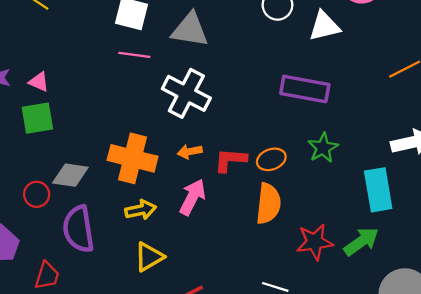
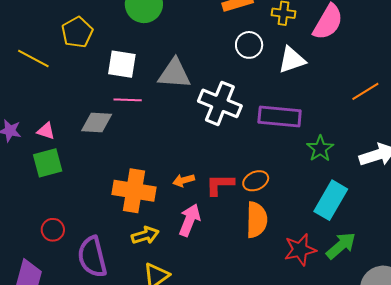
white cross: (186, 93) -> (220, 103), moved
green star: (323, 148) -> (320, 149), moved
gray diamond: (70, 175) -> (97, 122), moved
cyan rectangle: (378, 190) -> (331, 200), moved, turned 45

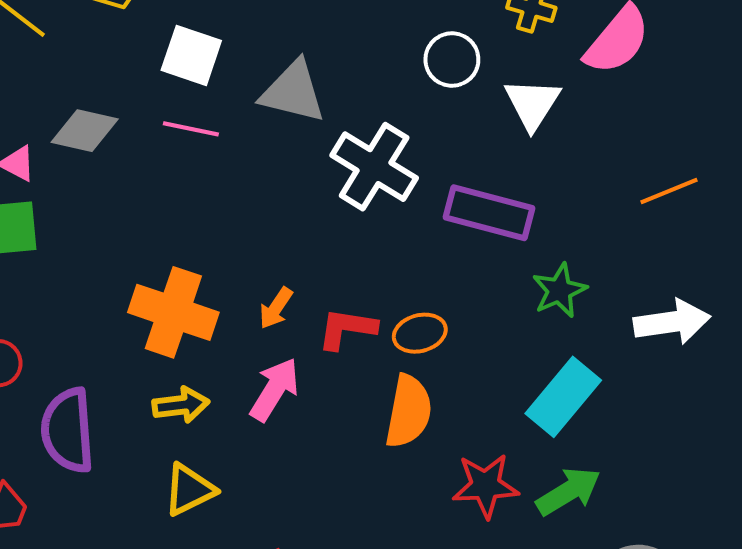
white triangle: (292, 60) -> (532, 104), turned -48
gray diamond: (97, 122) -> (85, 131), moved
orange arrow: (184, 180) -> (276, 308), turned -50

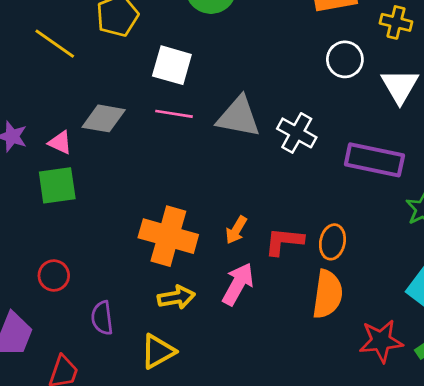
gray triangle: (293, 92) -> (239, 117), moved
white cross: (374, 167) -> (297, 133), size x0.7
orange ellipse: (420, 333) -> (332, 242), turned -60
purple semicircle: (68, 430) -> (102, 318), size x0.6
yellow triangle: (189, 490) -> (158, 351), moved

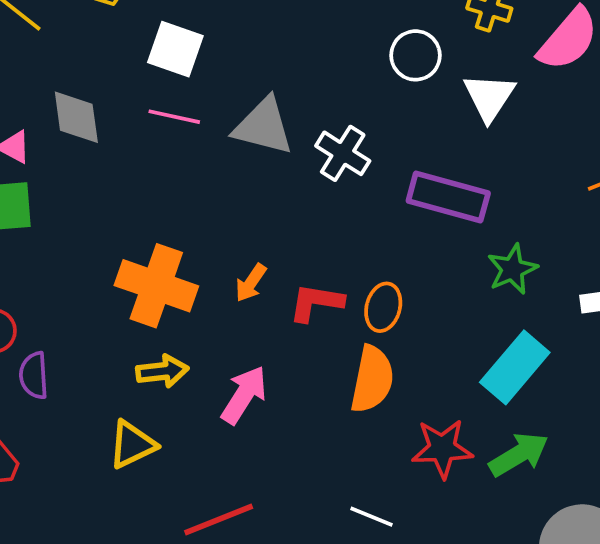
gray diamond: (104, 118) -> (76, 117), turned 69
pink arrow: (238, 284) -> (244, 395), moved
purple semicircle: (102, 318) -> (34, 375), moved

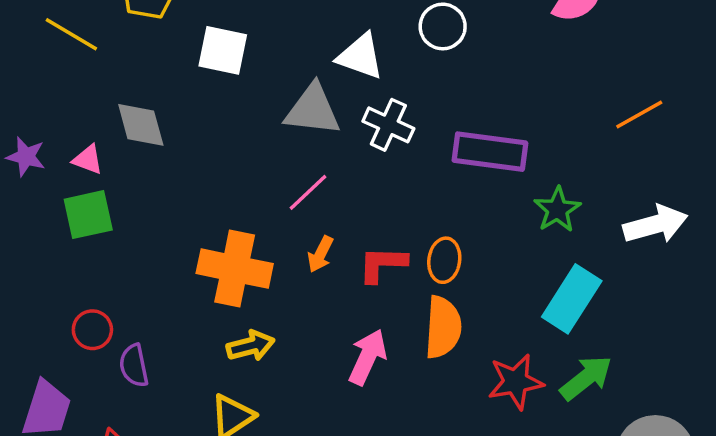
white triangle: (489, 97) -> (360, 56), moved, turned -36
pink line: (174, 117) -> (308, 192), moved, turned -48
pink arrow: (244, 395) -> (368, 357), moved

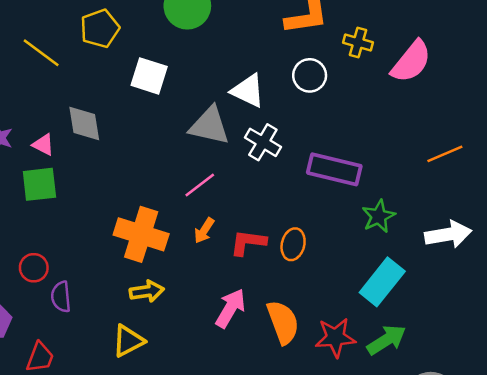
orange semicircle: (443, 327) -> (283, 322), moved, turned -30

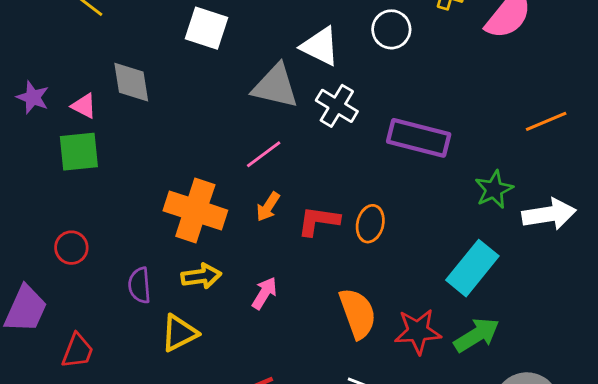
green star: (379, 216) -> (494, 189), moved
purple semicircle: (61, 297) -> (140, 285), moved
pink arrow: (230, 308) -> (264, 293), moved, size x0.7

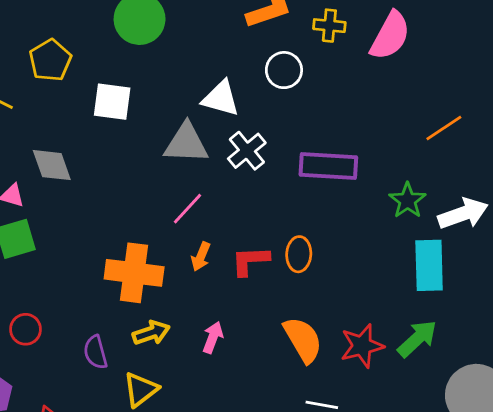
white cross: (337, 106) -> (247, 151), turned 30
cyan rectangle: (472, 268) -> (429, 265), moved, turned -30

